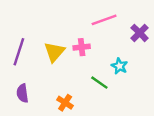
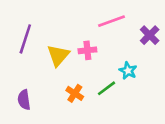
purple line: (19, 52) -> (25, 39), moved
green line: (99, 83) -> (106, 88), turned -72
orange cross: (65, 103) -> (75, 93), moved

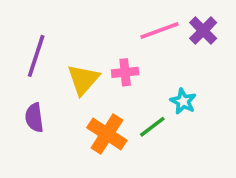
purple cross: (150, 35) -> (203, 31), moved
orange cross: (75, 93) -> (107, 134), size x1.5
purple semicircle: (24, 100) -> (34, 118), moved

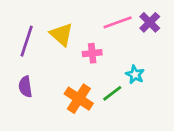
yellow triangle: (83, 80) -> (61, 34), moved, turned -30

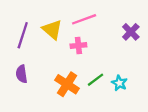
pink line: (118, 22) -> (84, 19), moved
purple cross: (150, 22) -> (131, 32), moved
cyan star: (135, 75) -> (119, 83), moved

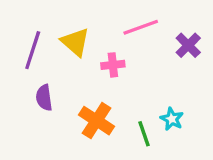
pink line: (84, 19) -> (141, 27), moved
purple semicircle: (22, 74) -> (44, 98), moved
green line: (95, 80) -> (144, 134), moved, turned -72

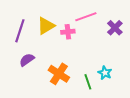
yellow triangle: (75, 42) -> (46, 26), turned 48
pink cross: (113, 65) -> (68, 32), moved
purple semicircle: (44, 98) -> (27, 60), turned 63

